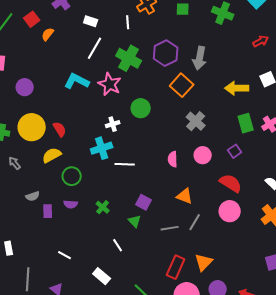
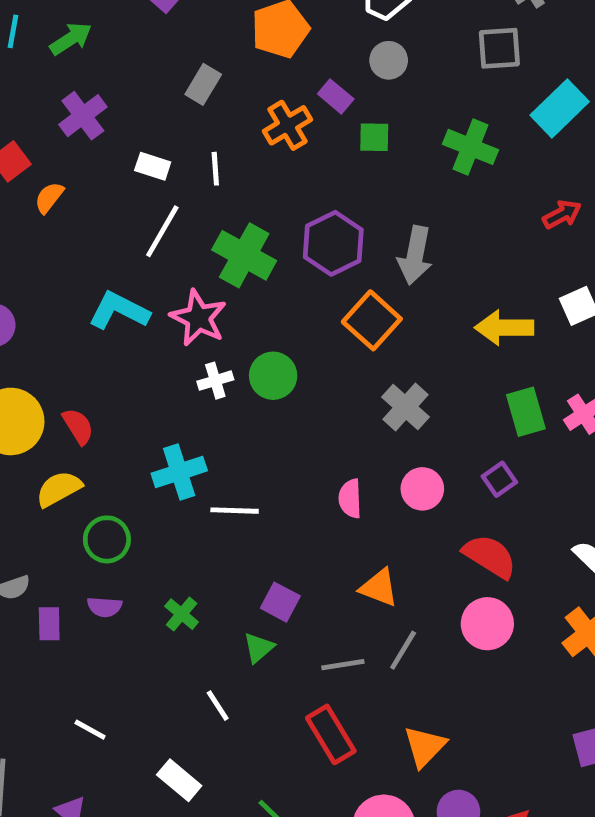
white line: (128, 22) -> (215, 169), moved
white cross: (113, 124) -> (215, 381), moved
green triangle: (135, 221) -> (259, 648), turned 32
red rectangle: (176, 267) -> (331, 734), moved, turned -55

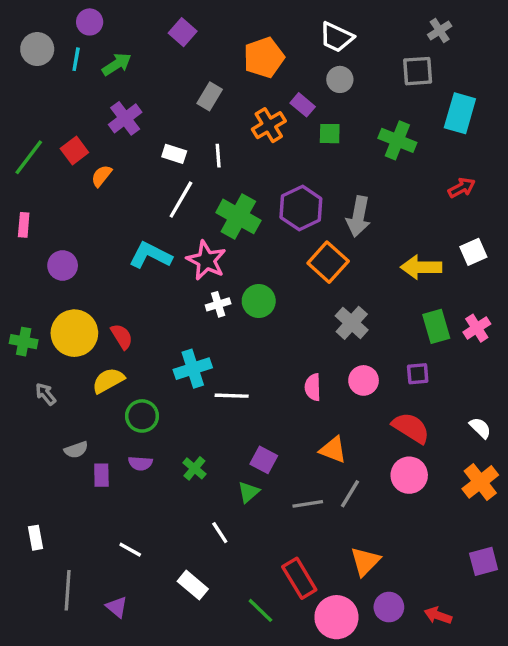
cyan rectangle: (560, 108) -> (460, 113), turned -30
purple square: (499, 479) -> (418, 374), turned 30
red rectangle: (331, 734) -> (299, 578), moved

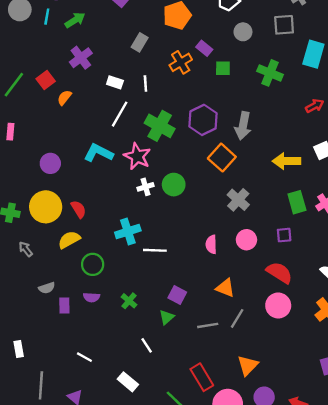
gray circle: (340, 79) -> (243, 32), moved
purple circle: (63, 265) -> (50, 163), moved

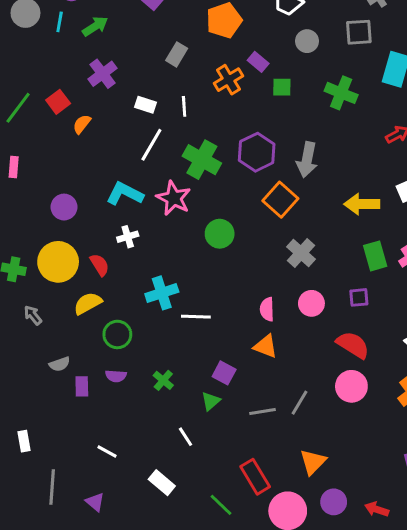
white cross: (145, 187) -> (128, 237), moved
orange triangle: (225, 288) -> (266, 346), moved

